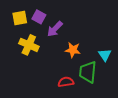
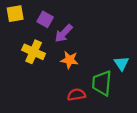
yellow square: (20, 18) -> (15, 14), moved
orange star: (73, 50) -> (69, 60), moved

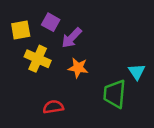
yellow square: (15, 14) -> (21, 30), moved
red semicircle: (76, 95) -> (53, 107), moved

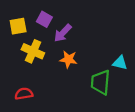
cyan triangle: (137, 72) -> (120, 63), turned -42
red semicircle: (53, 107) -> (24, 94), moved

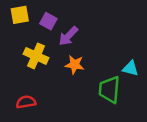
yellow square: (18, 26) -> (20, 15), moved

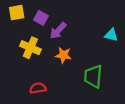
cyan triangle: (131, 68) -> (111, 35), moved
red semicircle: (26, 102) -> (38, 88), moved

